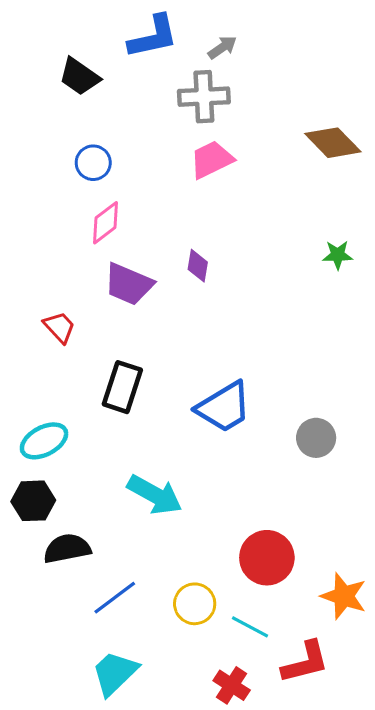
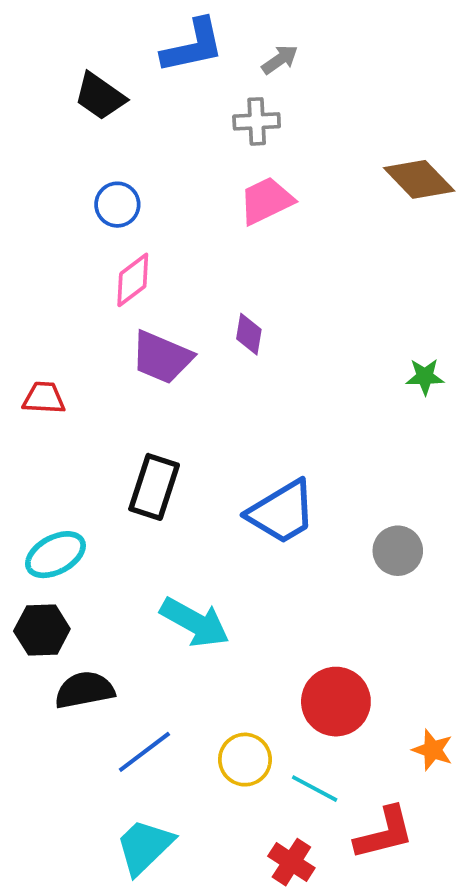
gray cross: (204, 97) -> (257, 121), size x0.7
green star: (338, 255) -> (425, 377), moved
red trapezoid: (59, 327) -> (44, 398), moved, turned -44
orange star: (344, 596) -> (433, 750), size x0.7

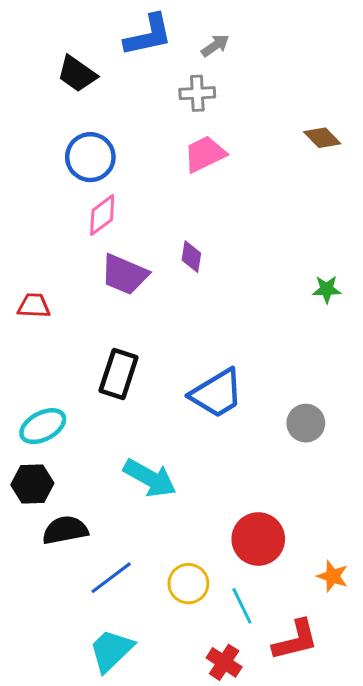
brown diamond: (419, 179) -> (322, 138), size x0.7
blue circle: (117, 205) -> (90, 157), size x1.4
cyan line: (315, 789) -> (242, 606), turned 36

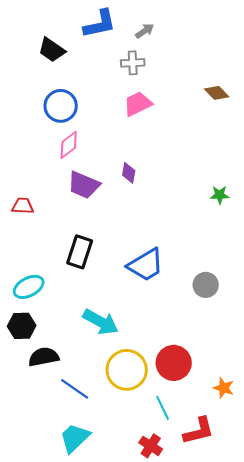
blue line: (111, 578) -> (75, 389), turned 72
yellow circle: (188, 584) -> (127, 370), moved, size x1.5

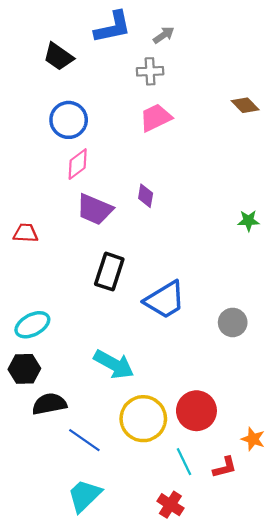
black rectangle: (80, 252) -> (109, 272), moved
red L-shape: (199, 431) -> (225, 467), moved, size x0.7

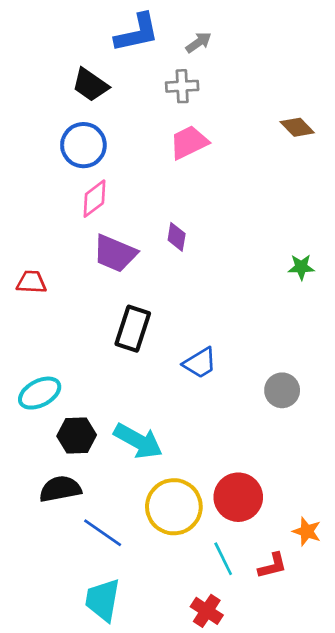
black trapezoid: (58, 57) -> (90, 85), moved
blue trapezoid: (165, 300) -> (200, 363), size x0.7
black hexagon: (24, 369) -> (77, 436), moved
cyan trapezoid: (84, 496) -> (103, 600), turned -36

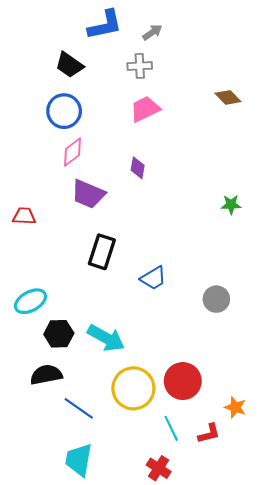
purple diamond: (177, 237) -> (138, 168), moved

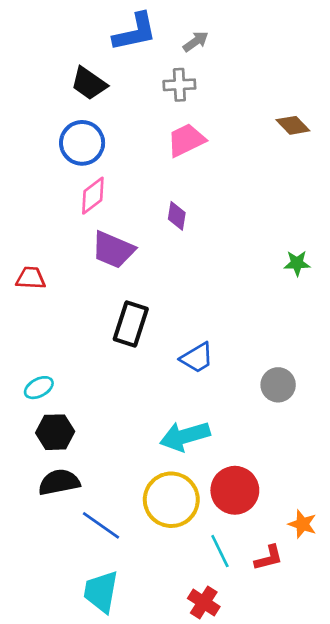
cyan ellipse: (30, 301) -> (39, 388), size x0.7
black hexagon: (59, 334) -> (55, 432), moved
cyan arrow: (106, 338) -> (185, 436), moved, turned 135

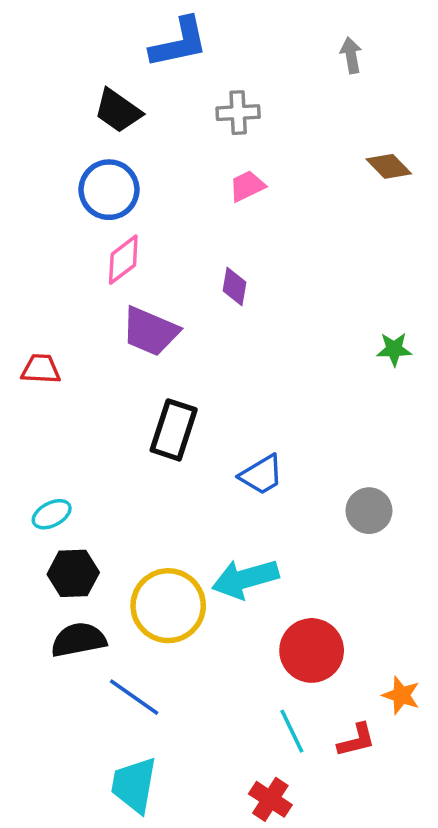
gray arrow: (196, 42) -> (351, 55), moved, turned -65
pink trapezoid: (186, 140) -> (247, 186), size x0.7
yellow circle: (171, 500) -> (168, 606), moved

